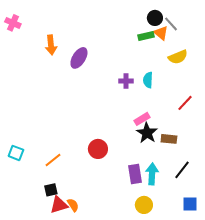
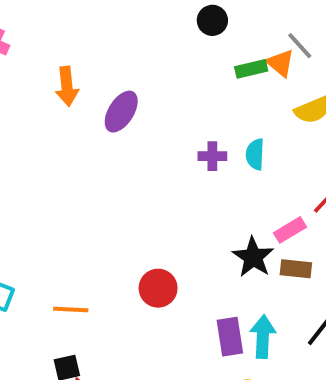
black circle: (155, 18) -> (212, 20), moved
pink rectangle: (142, 119) -> (290, 230), moved
orange line: (53, 160) -> (71, 309), turned 42

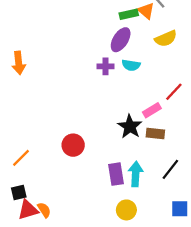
orange arrow: (67, 86) -> (19, 63), moved
purple ellipse: (121, 112) -> (121, 40), moved
cyan semicircle: (255, 154) -> (131, 65), turned -84
orange line: (71, 309) -> (21, 158), turned -48

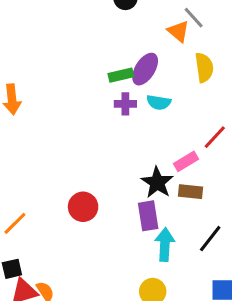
green rectangle: (129, 14) -> (121, 75), moved
yellow semicircle: (166, 39) -> (204, 68), turned -75
purple rectangle: (116, 174) -> (148, 216), moved

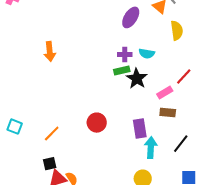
purple ellipse: (145, 69) -> (131, 17), moved
green rectangle: (121, 75) -> (122, 70), moved
black star: (157, 183) -> (137, 79), moved

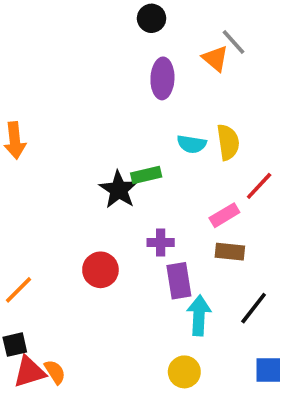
purple ellipse: (131, 17) -> (162, 78), turned -30
yellow semicircle: (177, 30) -> (228, 142), moved
purple cross: (125, 54) -> (161, 242), moved
black star: (137, 79) -> (119, 190), moved

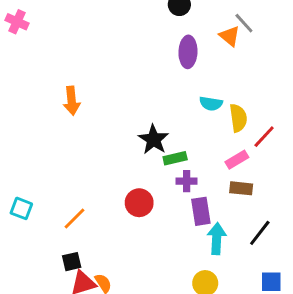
yellow semicircle: (228, 142) -> (238, 118), moved
green rectangle: (146, 175) -> (175, 158), moved

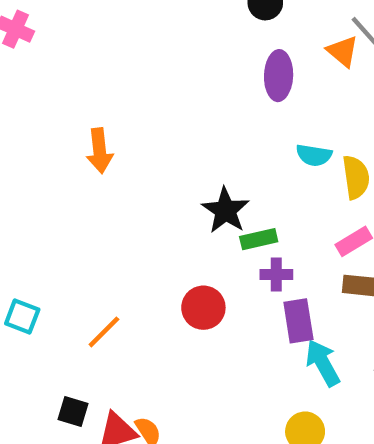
cyan arrow: (217, 239) -> (323, 363), turned -32
black square: (72, 262) -> (73, 412), moved, turned 30

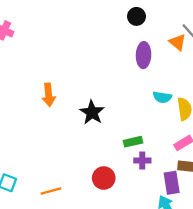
black star: (226, 210) -> (92, 112), moved
purple rectangle: (298, 321) -> (172, 183), moved
orange line: (104, 332) -> (51, 191), turned 30

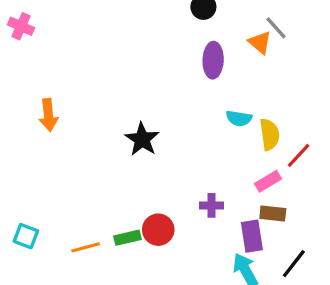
orange arrow: (49, 95) -> (48, 115), moved
green rectangle: (133, 142) -> (128, 238), moved

